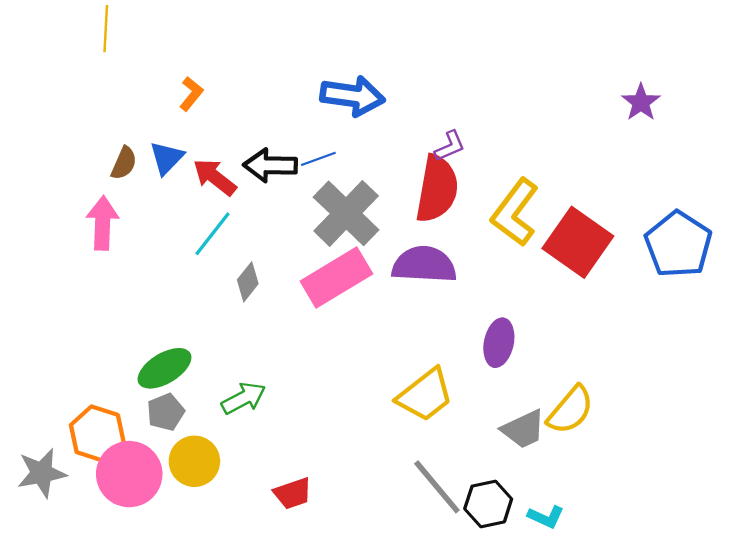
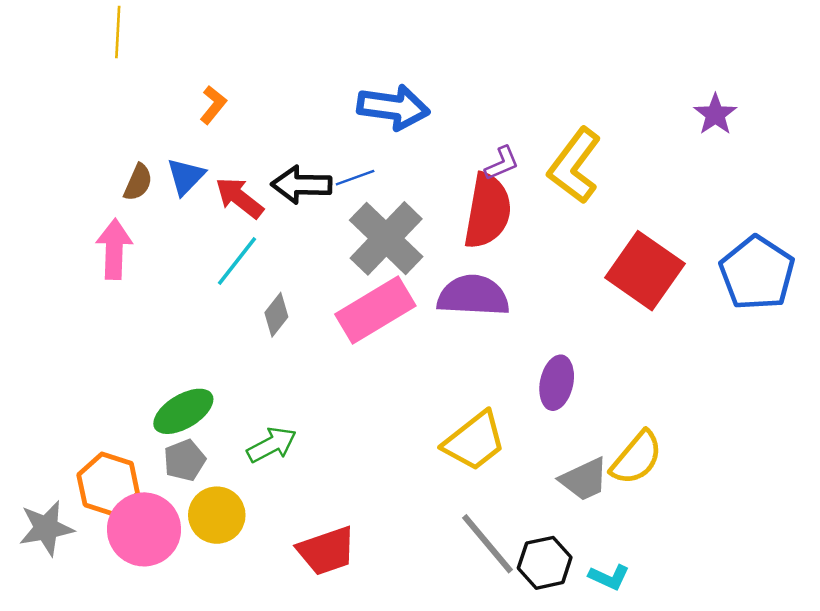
yellow L-shape: (515, 212) -> (575, 166), moved
red trapezoid: (293, 493) -> (326, 551), size x1.4

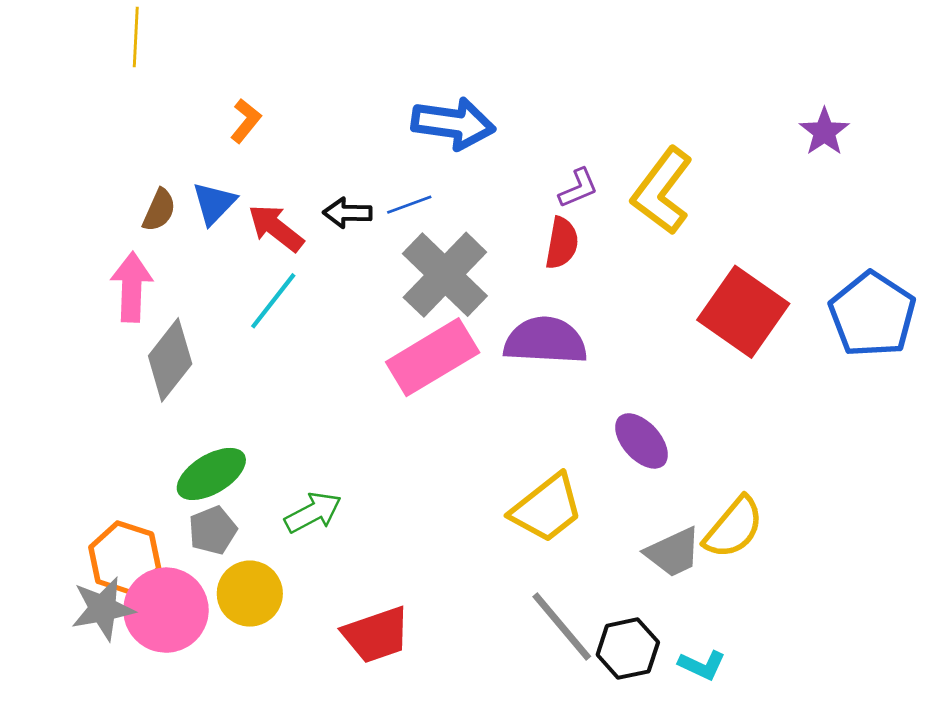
black arrow: (301, 185) -> (347, 213), size x0.7
red semicircle: (487, 211) -> (562, 243), size x0.6
gray diamond: (276, 315) -> (170, 360), moved, size x1.6
purple ellipse: (557, 383) -> (642, 441), turned -54
gray star: (46, 528) -> (103, 609), moved

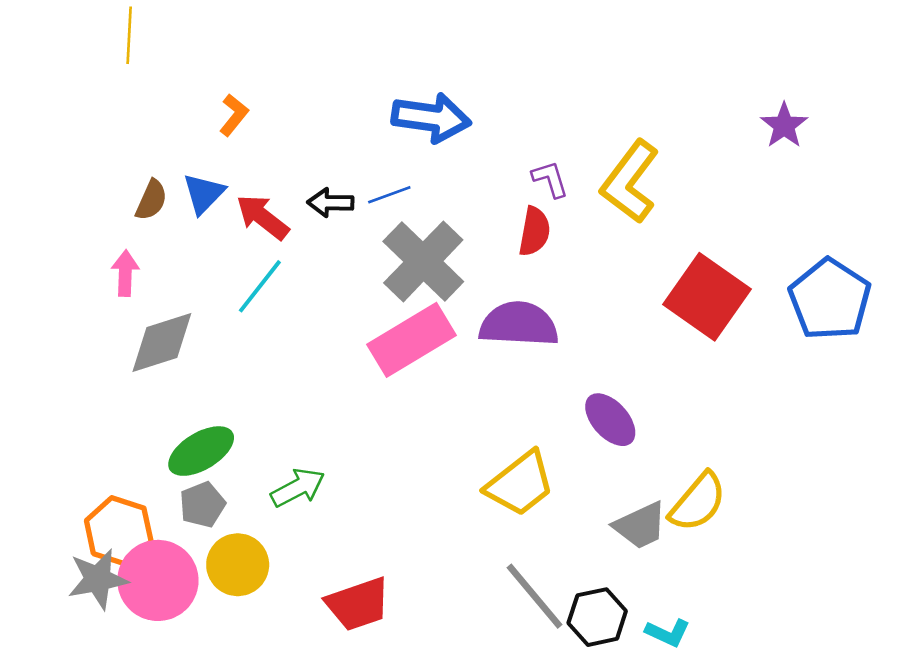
purple L-shape: (578, 188) -> (550, 179), turned -84
pink arrow: (132, 287) -> (125, 273), size x0.7
gray diamond: (170, 360) -> (162, 343), turned 34

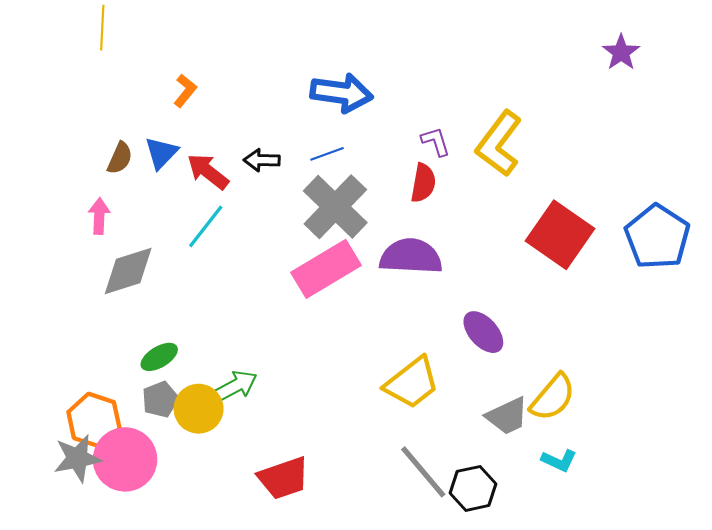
purple star: (784, 126) -> (621, 52), moved
blue line: (389, 195) -> (327, 154), moved
green ellipse: (201, 451) -> (159, 357), size x0.7
yellow circle: (238, 565) -> (199, 409), moved
cyan L-shape: (668, 633) -> (559, 460), moved

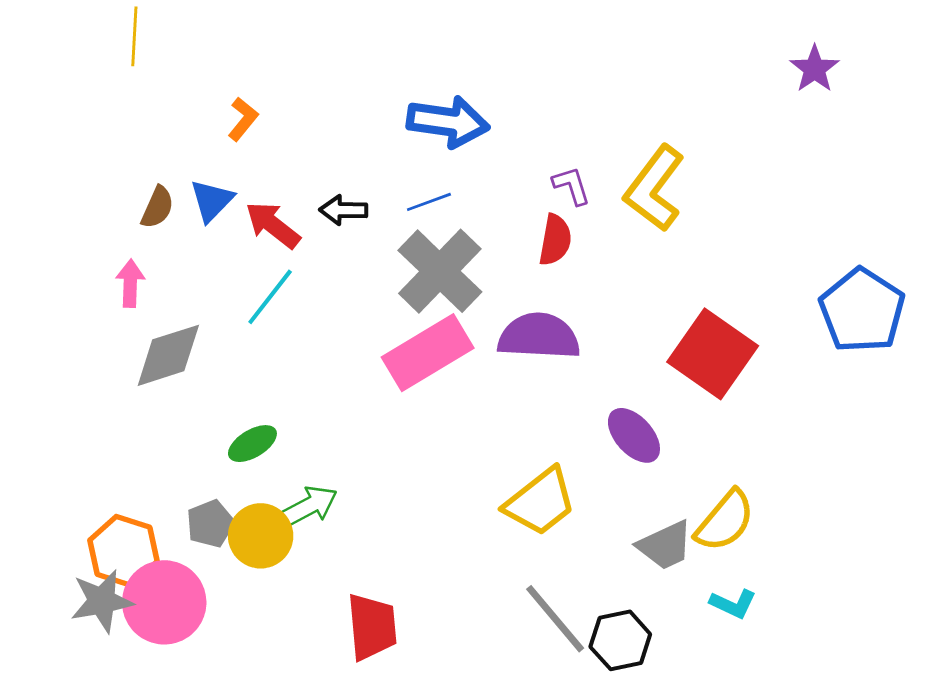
red square: (560, 235) -> (713, 354), moved
green ellipse: (159, 357) -> (252, 444), moved
red trapezoid: (283, 478) -> (372, 627), turned -76

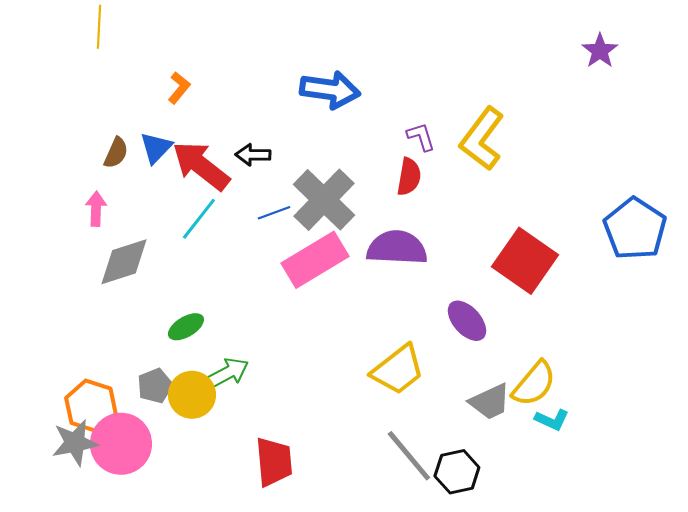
blue line: (429, 202) -> (274, 213), moved
red arrow: (273, 225) -> (201, 166), size x1.4
cyan L-shape: (733, 604) -> (552, 420), moved

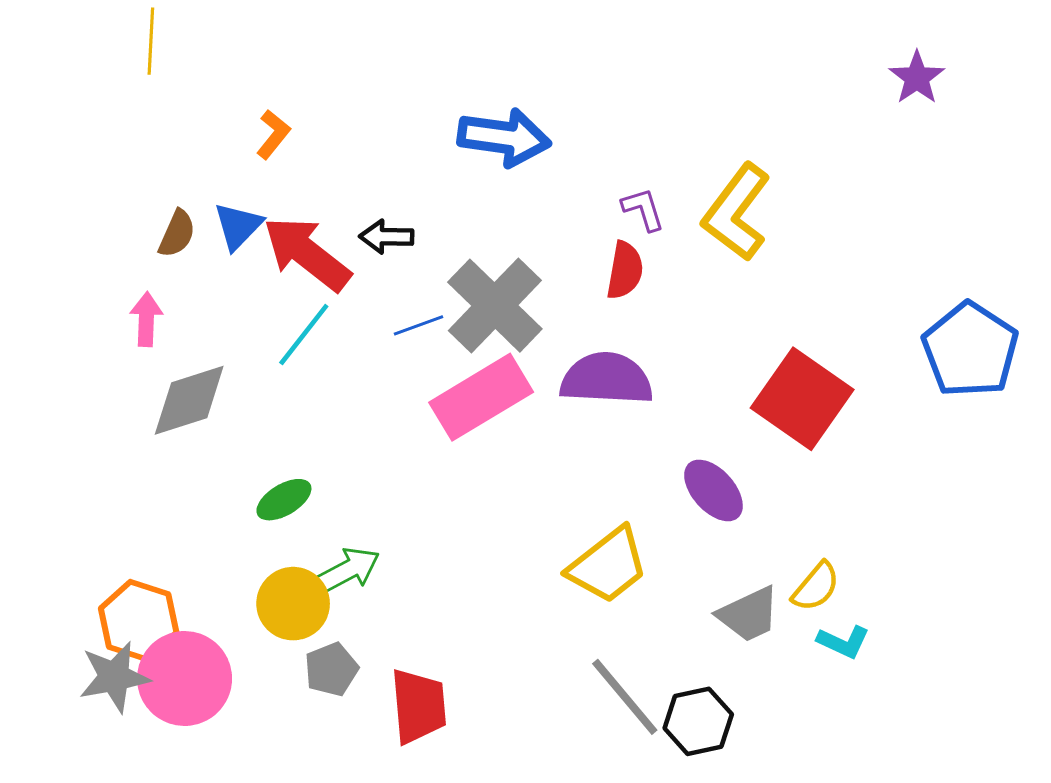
yellow semicircle: (534, 384) -> (816, 587), size x0.7
gray pentagon: (155, 386) -> (331, 669), moved

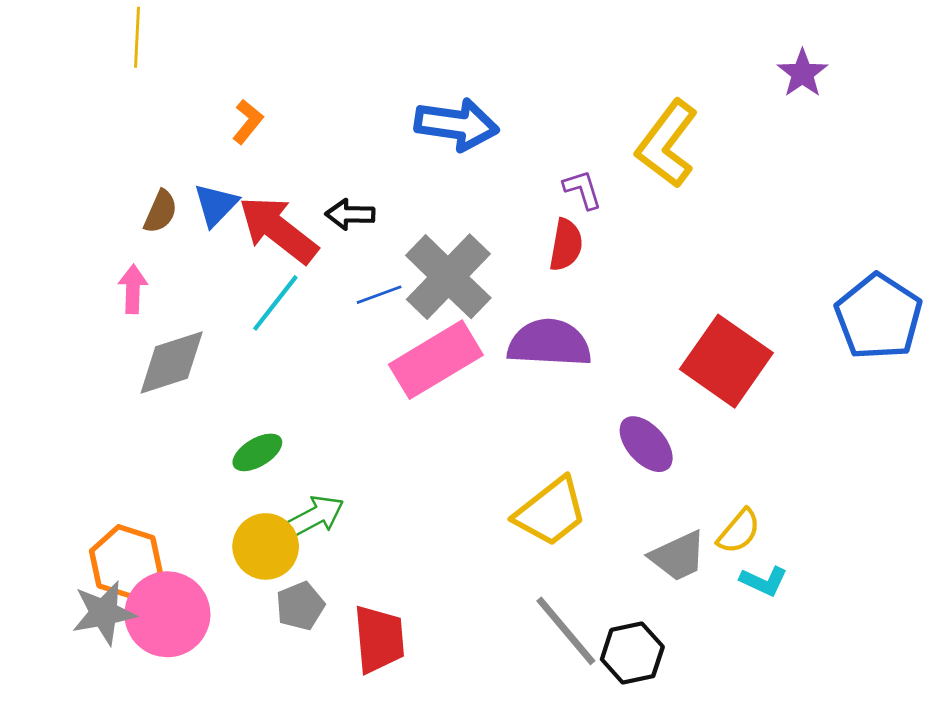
purple star: (917, 78) -> (802, 73), moved
yellow L-shape: (736, 212) -> (667, 144), moved

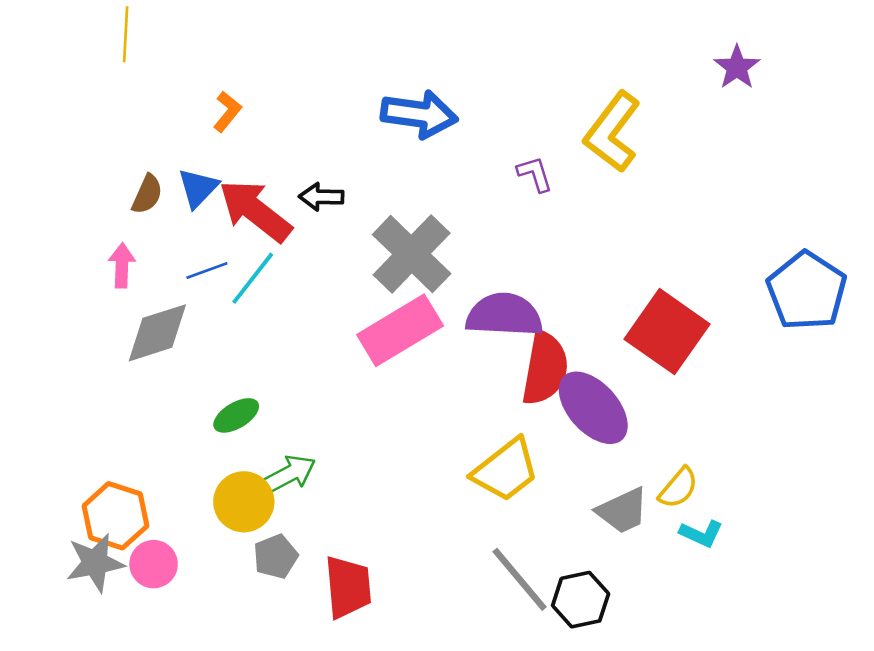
red semicircle: (566, 245) -> (545, 368), moved, size x1.5
blue line: (379, 295) -> (207, 271), moved
purple ellipse: (646, 444) -> (593, 408), size x1.4
pink circle: (167, 614) -> (154, 564), size x0.6

